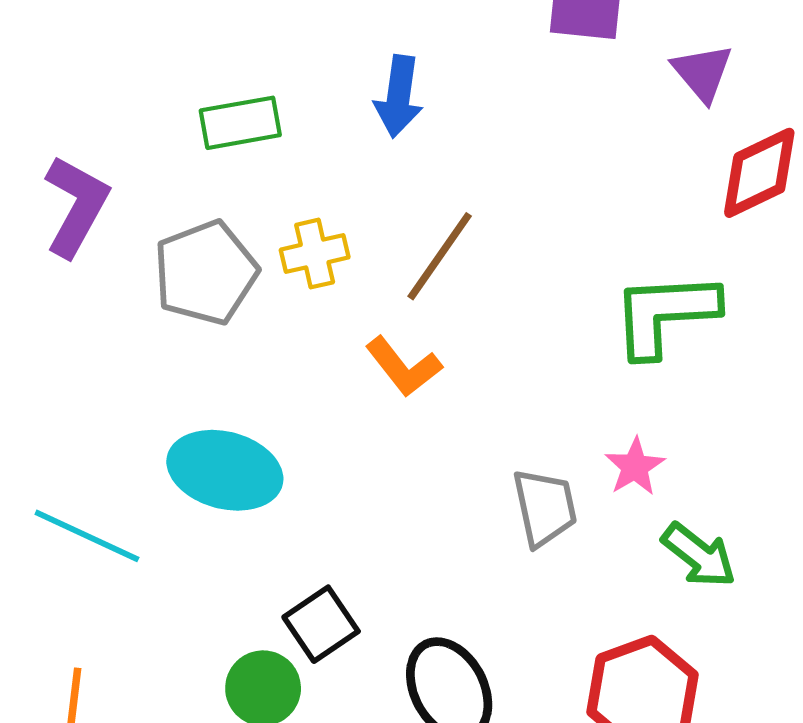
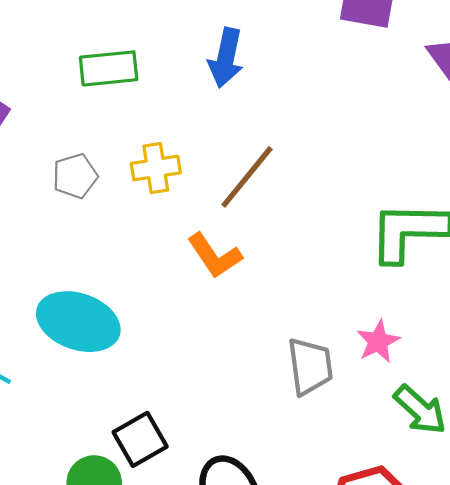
gray pentagon: (206, 273) -> (75, 176), size x0.6

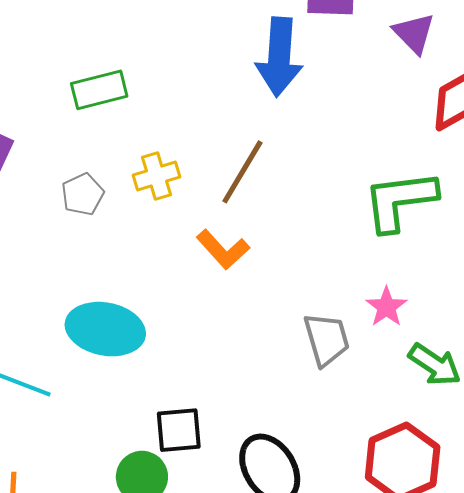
blue arrow: (226, 58) -> (279, 57), moved, size x1.4
black square: (140, 439) -> (179, 430), turned 33

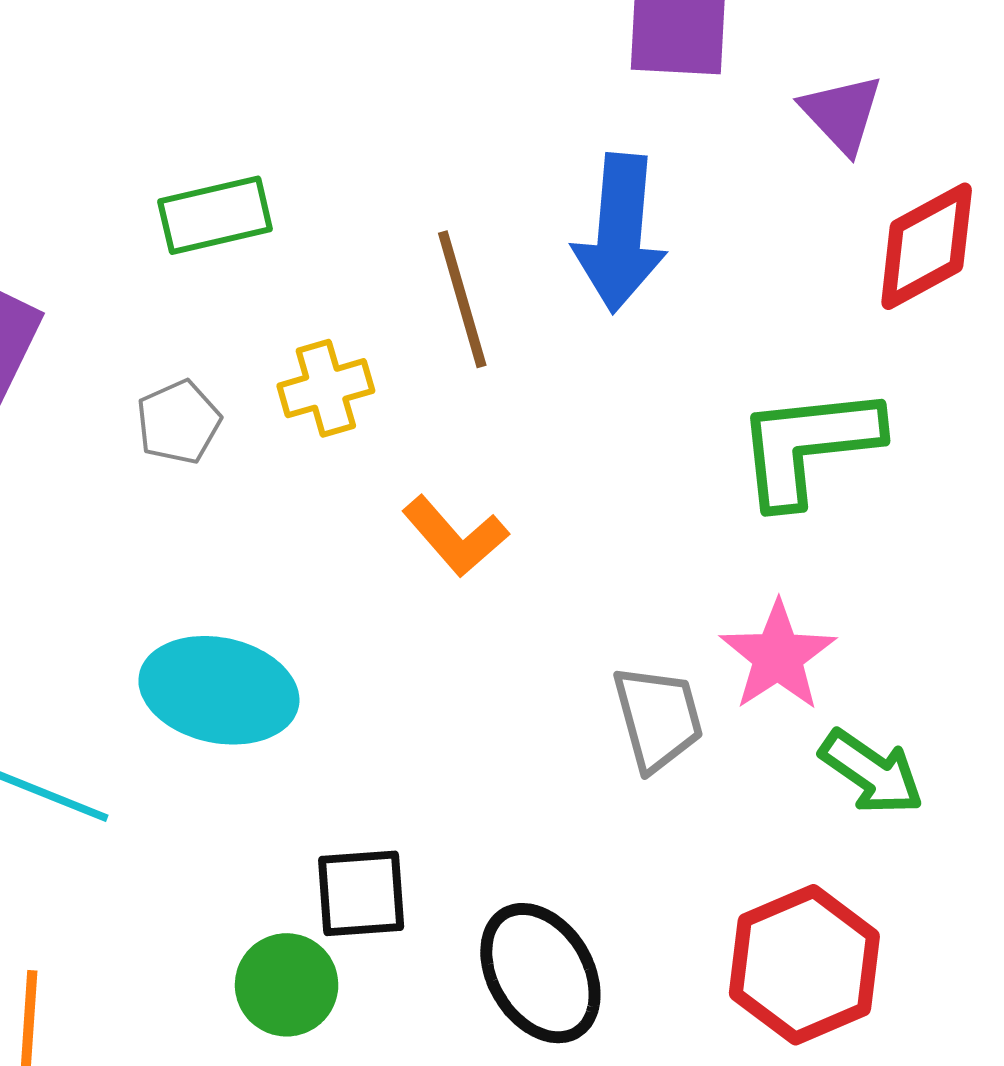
blue arrow: (279, 57) -> (620, 233), moved
brown line: (242, 172) -> (462, 299), moved, turned -48
pink star: (386, 307) -> (778, 656), size x1.4

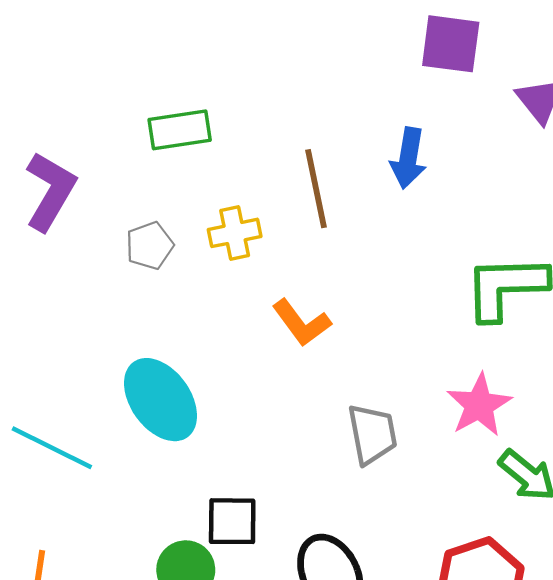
blue arrow: (620, 233) -> (408, 158), size x0.7
cyan ellipse: (219, 690) -> (161, 400), turned 38
gray trapezoid: (658, 718) -> (372, 434), moved

